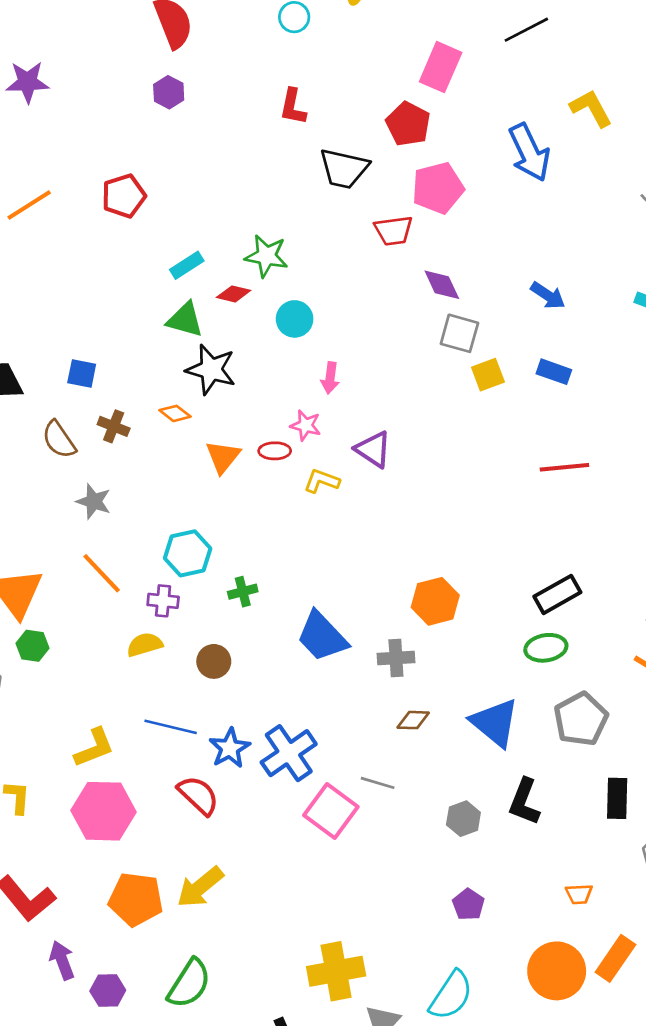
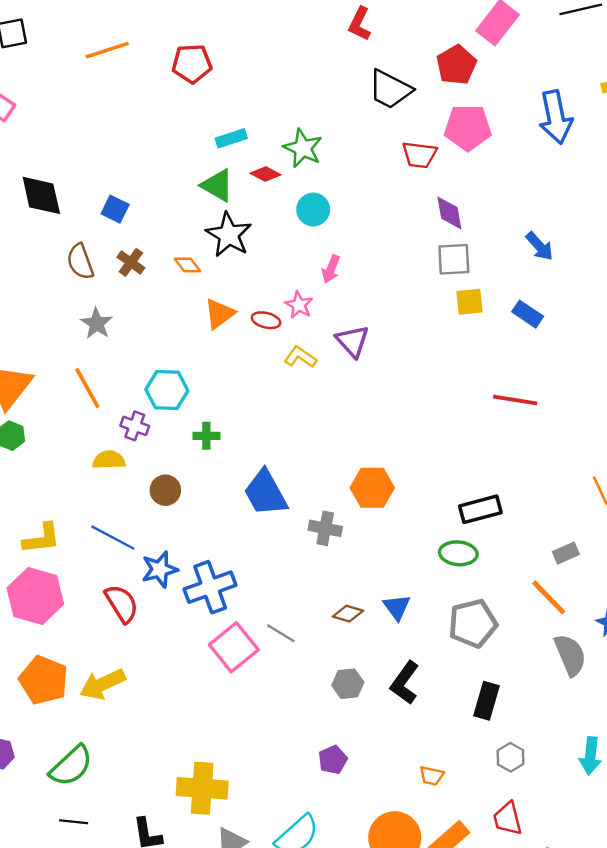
gray square: (459, 333) -> (454, 259), turned -33
brown diamond: (413, 720) -> (348, 614), moved
blue triangle: (495, 723) -> (397, 607), size x0.6

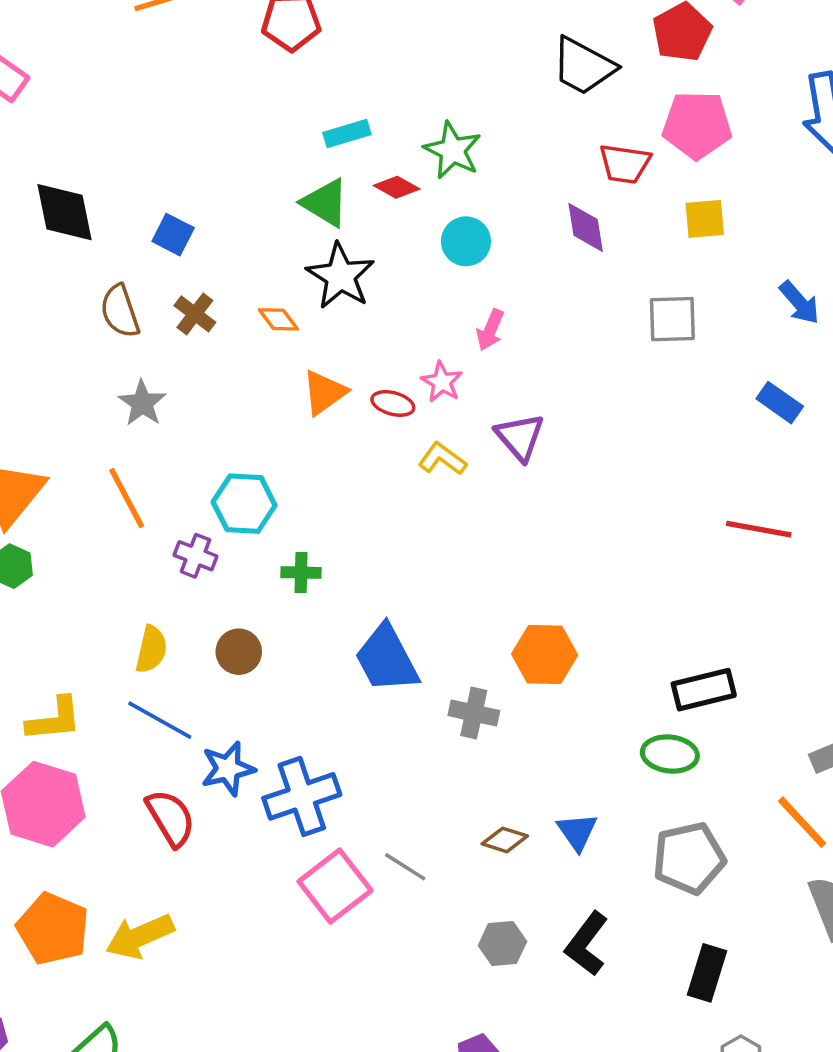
purple diamond: (449, 213) -> (586, 227), moved
yellow square: (469, 302) -> (705, 219), moved
yellow semicircle: (109, 460) -> (151, 649), moved, turned 104

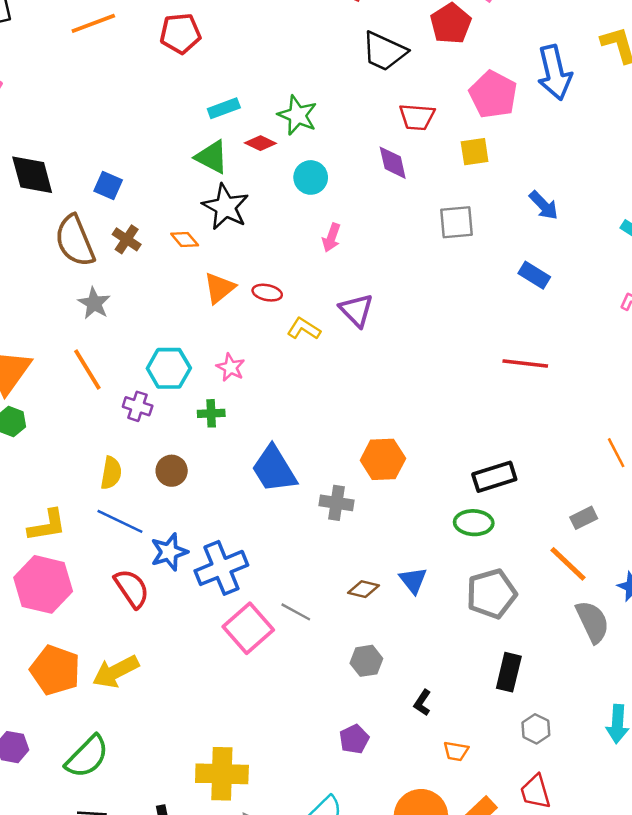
pink pentagon: (697, 125) -> (493, 95), moved, turned 30
brown semicircle: (120, 311) -> (75, 241), size x1.4
pink star: (442, 382) -> (231, 367), moved
black L-shape: (587, 944) -> (422, 703), moved, size x0.6

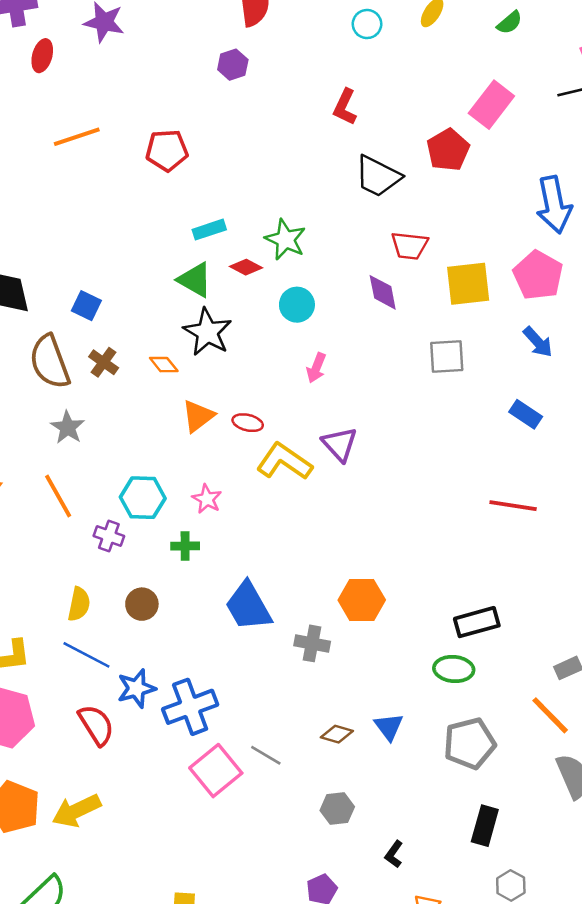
pink pentagon: (493, 95) -> (538, 275), moved
yellow square: (475, 152) -> (468, 284), size x1.5
yellow L-shape: (304, 329) -> (284, 462), size x1.6

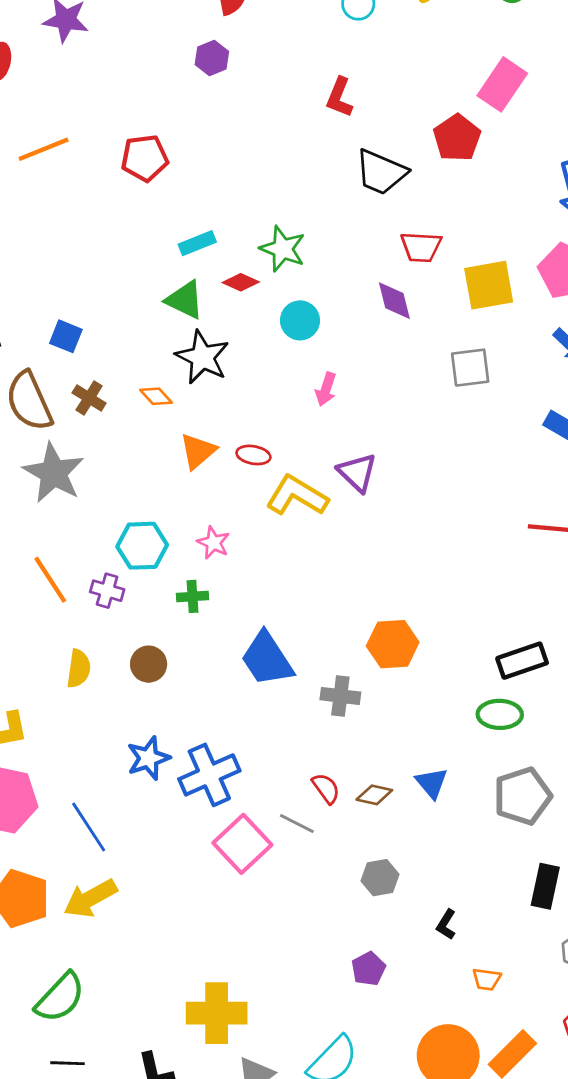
gray star: (68, 427) -> (54, 473), size x1.6
orange line: (58, 496) -> (50, 580), moved
blue line: (86, 655) -> (89, 827), moved, turned 33
red semicircle: (96, 725) -> (326, 788), moved, size x0.7

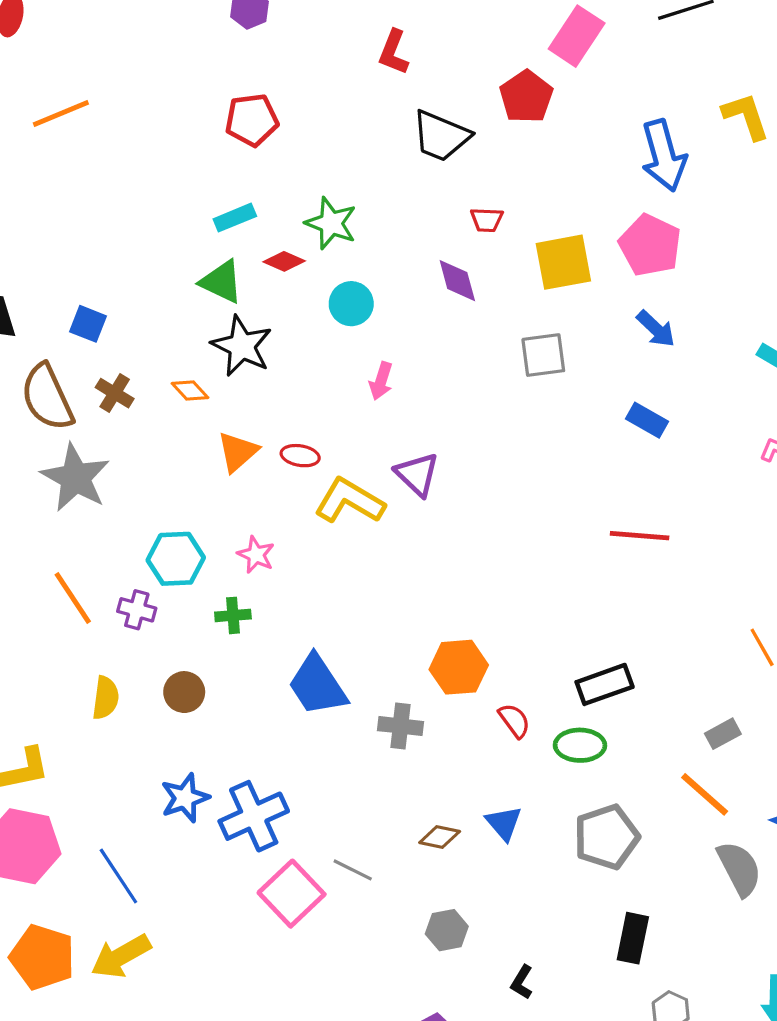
red pentagon: (145, 158) -> (252, 120), moved
red trapezoid: (421, 247) -> (487, 220), size x0.7
red semicircle: (326, 788) -> (514, 721), moved

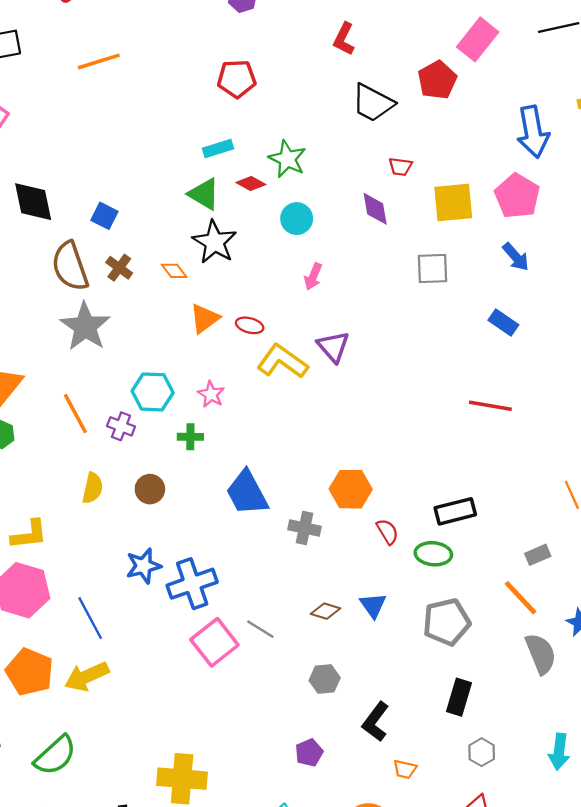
black L-shape: (522, 982) -> (376, 722), size x1.6

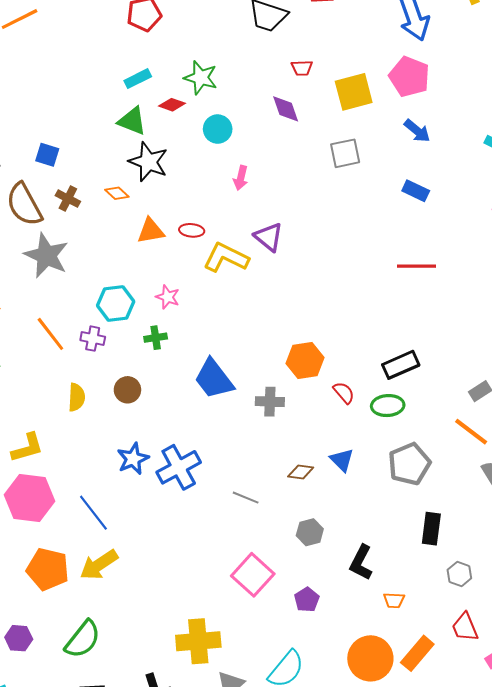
orange triangle: (205, 318) -> (151, 231), turned 36
pink square: (214, 642) -> (253, 575), moved

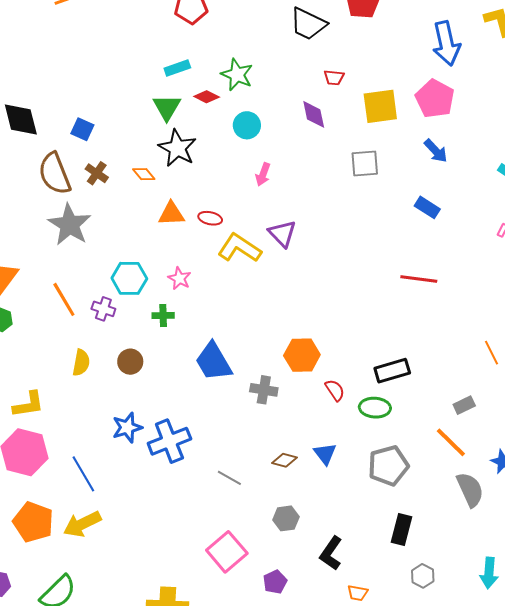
green triangle: (132, 121) -> (167, 107), turned 32

